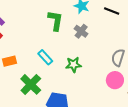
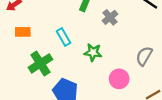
pink circle: (115, 80) -> (119, 79), moved

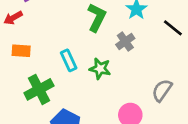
green star: (93, 52) -> (100, 69), moved

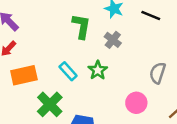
orange rectangle: (21, 51) -> (24, 75), size x1.5
green star: (100, 69) -> (98, 70), turned -30

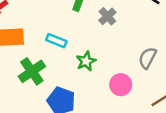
green star: (98, 70) -> (86, 61), moved
cyan rectangle: (68, 71) -> (56, 41), turned -36

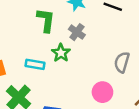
green star: (86, 61) -> (61, 53), moved

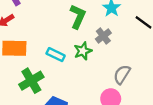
gray semicircle: (122, 62) -> (122, 74), moved

